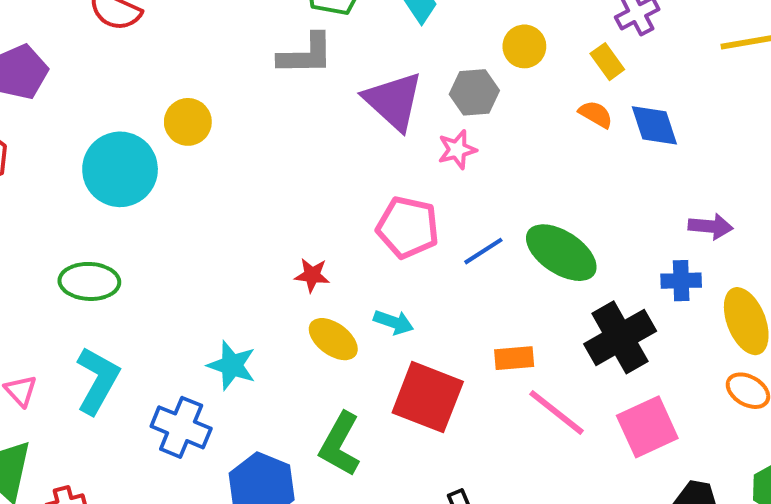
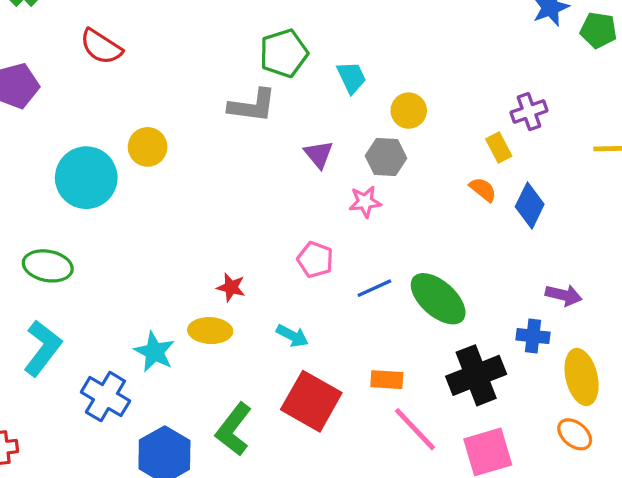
yellow circle: (524, 46) -> (409, 111), moved
purple triangle: (393, 101) -> (319, 154), size x0.6
blue diamond: (654, 125) -> (530, 206), turned 36
pink pentagon: (408, 227) -> (315, 260), size x0.7
yellow ellipse: (333, 339) -> (210, 331), moved, turned -42

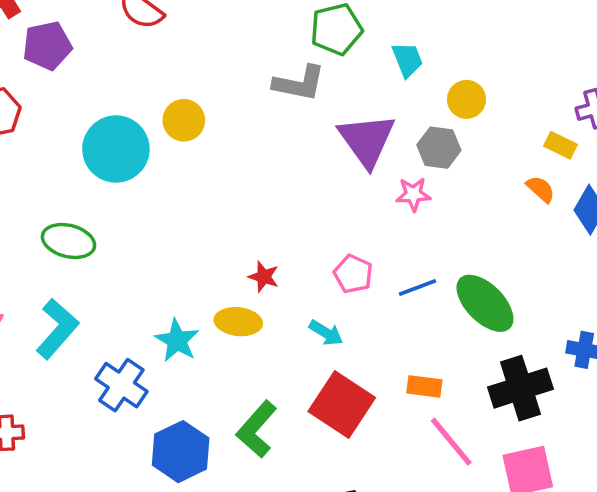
yellow rectangle: (499, 148) -> (560, 145), turned -40
purple triangle: (319, 154) -> (367, 140), size x1.8
pink pentagon: (315, 260) -> (353, 274), moved

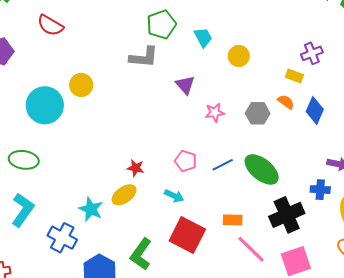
purple triangle: (367, 140) -> (185, 85), size x0.6
gray hexagon: (439, 148) -> (258, 113), moved
yellow ellipse: (238, 322) -> (124, 195), turned -35

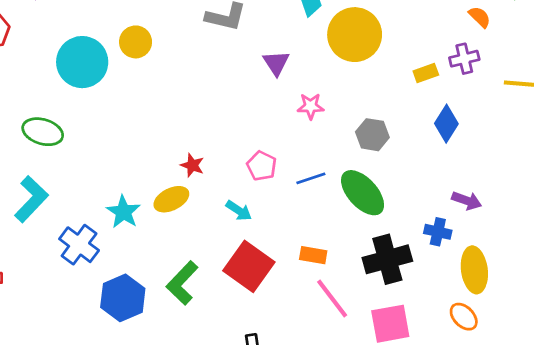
purple cross: (312, 53) -> (464, 59), moved
yellow circle: (239, 56) -> (355, 35), size x1.8
yellow rectangle: (294, 76) -> (426, 73), turned -48
orange semicircle: (286, 102) -> (480, 17), moved
gray hexagon: (258, 113) -> (372, 135), moved

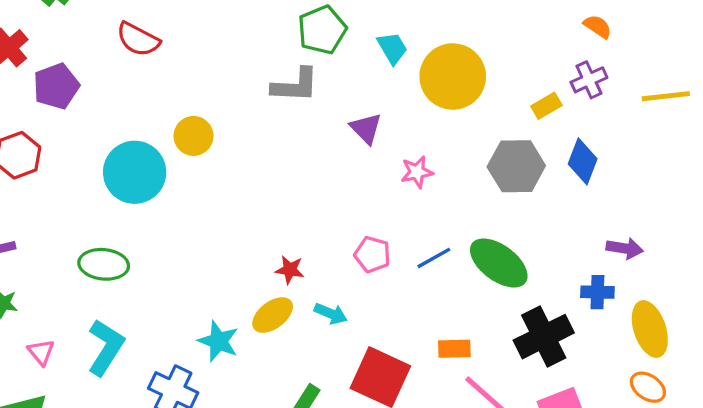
gray hexagon: (372, 135) -> (516, 166), moved, size x1.4
cyan arrow: (239, 211) -> (331, 314), moved

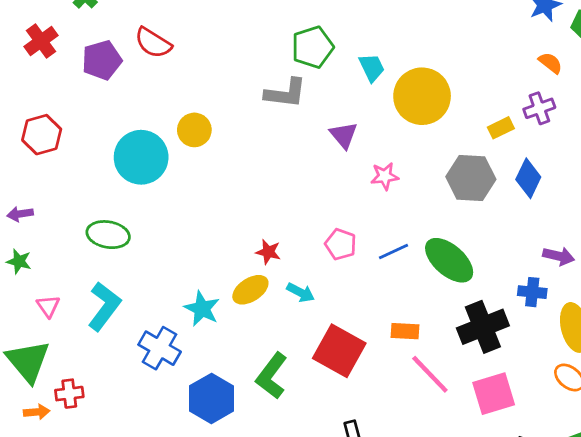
purple pentagon: (56, 86) -> (102, 60), moved

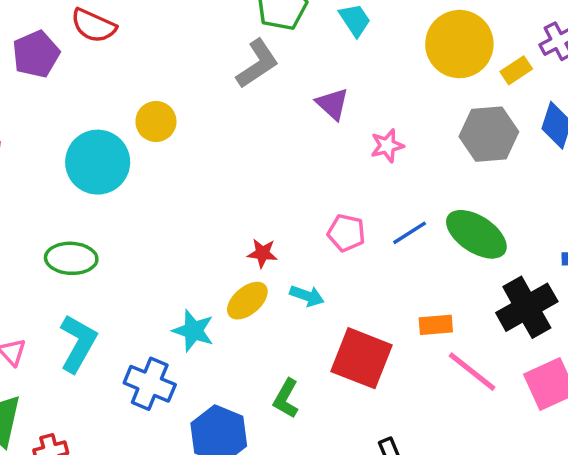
gray L-shape: (286, 93) -> (257, 64), turned -33
yellow circle: (422, 96) -> (459, 44), moved
green L-shape: (272, 376) -> (286, 398), size x0.7

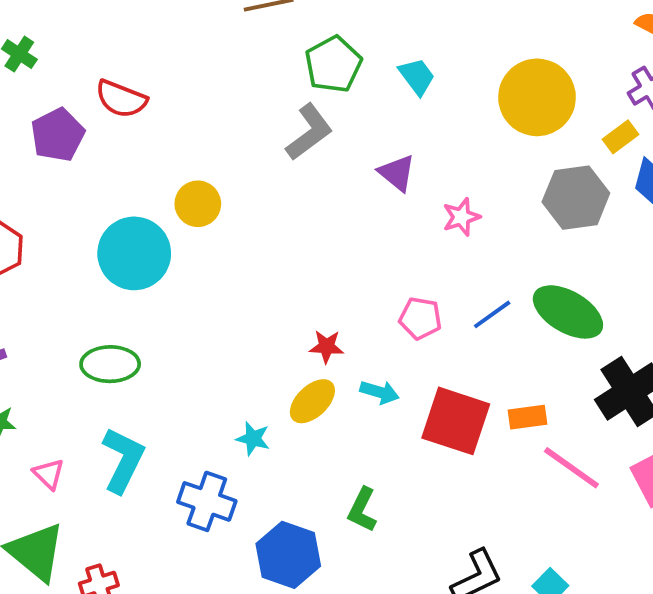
yellow rectangle: (516, 70) -> (620, 137), moved
cyan star: (193, 331) -> (253, 439), size x0.7
red square: (361, 358) -> (456, 421), moved

